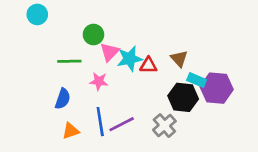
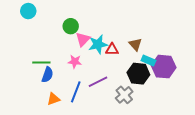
green line: (69, 61) -> (41, 63), moved
blue line: (100, 122) -> (76, 92), turned 30
purple line: (122, 124) -> (98, 82), moved

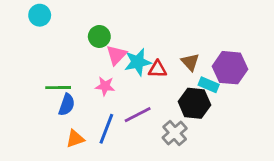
purple hexagon: (164, 67) -> (230, 68), moved

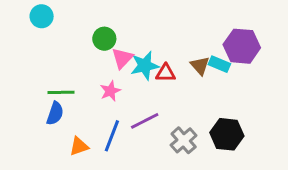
purple hexagon: (230, 68) -> (242, 46), moved
cyan rectangle: (209, 85) -> (219, 64), moved
pink star: (105, 86) -> (110, 91), turned -30
black hexagon: (194, 103) -> (227, 134), moved
blue semicircle: (67, 105) -> (55, 113), moved

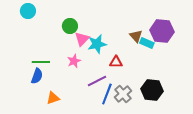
brown triangle: (200, 66) -> (136, 36), moved
red triangle: (166, 73) -> (116, 62), moved
blue line: (112, 136) -> (107, 94), moved

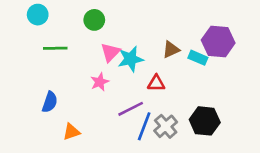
green circle: (70, 26) -> (94, 20), moved
brown triangle: (136, 36) -> (171, 50), moved, turned 48
green line: (41, 62) -> (55, 48), moved

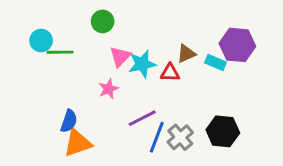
cyan circle: (38, 15) -> (41, 40), moved
red triangle: (156, 83) -> (170, 73), moved
blue semicircle: (50, 102) -> (69, 121), moved
orange triangle: (71, 132) -> (78, 143), size x1.5

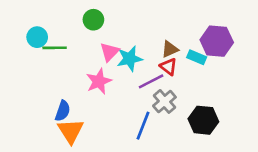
red triangle: (170, 73) -> (168, 67), moved, turned 36
pink star: (108, 89) -> (99, 81), size x1.4
purple line: (142, 118) -> (151, 81), moved
gray cross: (180, 137) -> (164, 101), moved
orange triangle: (78, 143) -> (71, 131), turned -44

